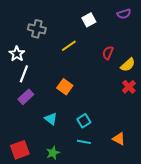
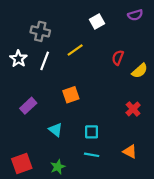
white line: (24, 74) -> (45, 61), moved
orange square: (65, 87) -> (71, 95), turned 35
red cross: (129, 87) -> (133, 109), moved
cyan square: (84, 121) -> (92, 132), turned 32

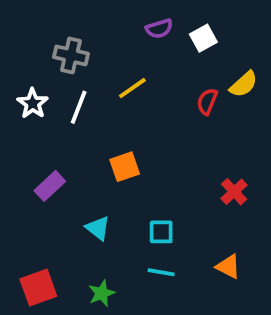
purple semicircle: (135, 15) -> (159, 29), moved
white square: (97, 22) -> (203, 38), moved
yellow semicircle: (140, 71) -> (244, 84), moved

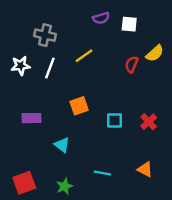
white square: (203, 38) -> (129, 24), turned 35
white star: (33, 103) -> (21, 66), turned 30
purple rectangle: (50, 186) -> (32, 118), turned 42
cyan square: (161, 232) -> (115, 121), moved

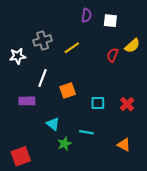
purple semicircle: (101, 18) -> (86, 15), turned -64
gray cross: (45, 35) -> (43, 40), moved, turned -30
white line: (50, 68) -> (43, 78), moved
cyan line: (102, 173) -> (86, 132), moved
green star: (64, 186) -> (64, 144), moved

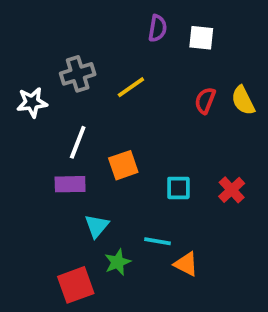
yellow semicircle: (132, 46) -> (243, 101), moved, turned 105
purple rectangle: (27, 101) -> (70, 184), moved
cyan triangle: (53, 124) -> (97, 226), turned 32
orange triangle: (124, 145) -> (186, 264), moved
red square: (21, 156) -> (76, 285), moved

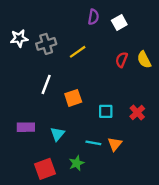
white square: (201, 38) -> (119, 23), turned -35
white star: (32, 102) -> (19, 38), moved
purple rectangle: (70, 184) -> (26, 127), moved
green star: (118, 262) -> (77, 163), moved
orange triangle: (186, 264) -> (115, 144), moved, turned 42

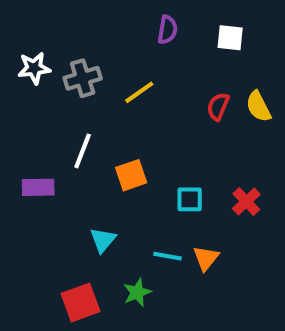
white square: (119, 23) -> (230, 38), moved, turned 35
purple rectangle: (26, 127) -> (38, 187), moved

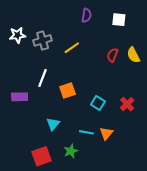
cyan square: (190, 199) -> (98, 103), turned 32

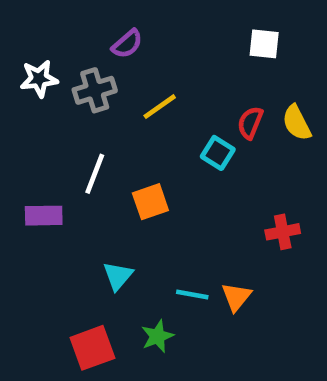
purple semicircle: (86, 15) -> (127, 44), moved, turned 40
cyan square: (98, 103) -> (218, 153), moved
red cross: (127, 104) -> (283, 232), turned 32

